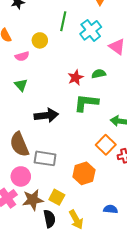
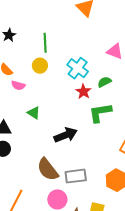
green line: (63, 21) -> (45, 43), moved
cyan cross: (91, 30) -> (78, 68), moved
pink semicircle: (22, 56) -> (18, 85), moved, turned 48

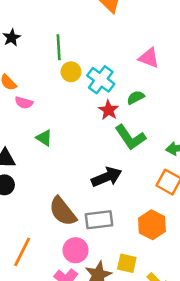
yellow circle: (40, 66) -> (71, 72), moved
green L-shape: (100, 113) -> (130, 137), turned -115
black arrow: (66, 135) -> (107, 177), moved

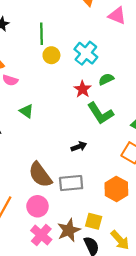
pink triangle: (149, 58) -> (117, 16), moved
cyan cross: (101, 80) -> (86, 53), moved
black arrow: (107, 177) -> (79, 147), size x0.6
pink circle: (76, 250) -> (37, 206), moved

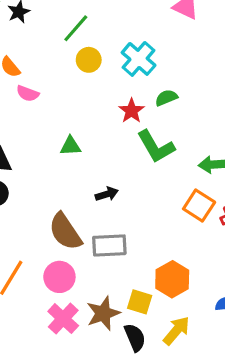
green line: (42, 34) -> (76, 28), turned 40
green triangle: (26, 111) -> (71, 146), moved, turned -40
black arrow: (79, 147) -> (107, 194), moved
orange hexagon: (116, 189) -> (172, 279), moved
yellow arrow: (120, 240) -> (176, 331), turned -100

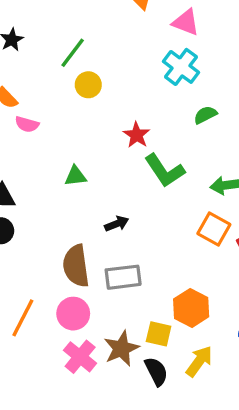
cyan cross: (139, 59) -> (181, 67), moved
green semicircle: (166, 98) -> (205, 115), moved
brown semicircle: (65, 232) -> (76, 266), turned 30

